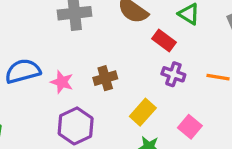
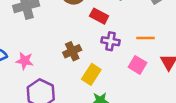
brown cross: (105, 78) -> (72, 51), moved
pink square: (190, 127) -> (138, 65), moved

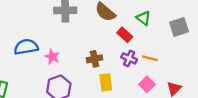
orange line: (146, 38) -> (150, 58), moved
yellow rectangle: (91, 74) -> (106, 82), turned -54

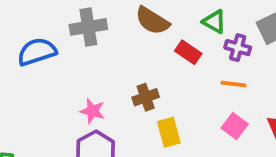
blue semicircle: (26, 47) -> (37, 52), moved
pink star: (52, 57) -> (92, 111), moved
purple cross: (129, 58) -> (238, 48), moved

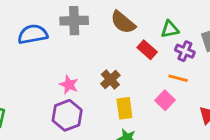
green triangle: (214, 22) -> (170, 29), turned -48
brown cross: (146, 97) -> (110, 79), turned -30
pink square: (235, 126) -> (165, 100), moved

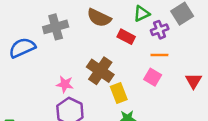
purple cross: (185, 51) -> (160, 30), turned -30
brown cross: (110, 79) -> (100, 71), size x1.5

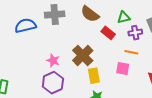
pink square: (153, 77) -> (123, 69), turned -32

